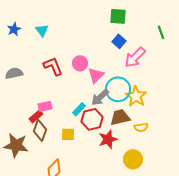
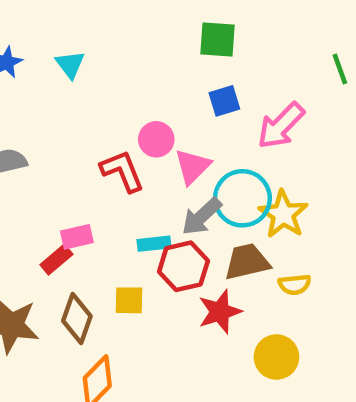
green square: (118, 16) -> (217, 40), moved
blue square: (119, 41) -> (224, 101), moved, turned 32
red L-shape: (53, 66) -> (122, 171), moved
cyan rectangle: (79, 109) -> (154, 244), turned 40
brown diamond: (40, 130) -> (77, 318), moved

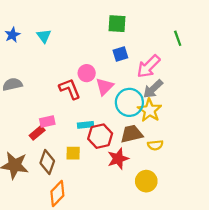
gray arrow: (202, 216) -> (153, 89), moved

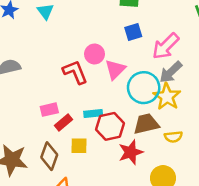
red rectangle: (37, 133) -> (63, 123), moved

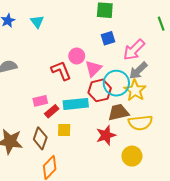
cyan rectangle: (93, 113) -> (76, 104), size x1.6
red hexagon: (110, 126) -> (100, 90), moved
yellow semicircle: (173, 137) -> (140, 123), size x1.6

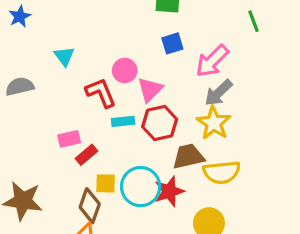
cyan triangle: (37, 22) -> (64, 56), moved
cyan circle: (116, 83) -> (141, 187), moved
cyan rectangle: (76, 104) -> (123, 121), moved, size x0.6
brown diamond: (40, 138) -> (90, 206), moved

